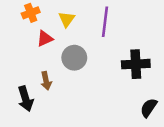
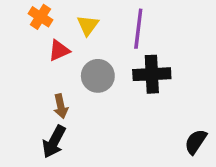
orange cross: (31, 13) -> (40, 17), turned -36
black cross: (136, 64) -> (152, 74), moved
black arrow: (26, 99) -> (54, 142), moved, turned 45

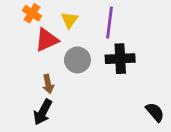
red triangle: (59, 51) -> (47, 40), size x1.4
black semicircle: (196, 142) -> (155, 112), turned 105

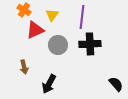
brown arrow: (48, 84) -> (24, 67), moved
black arrow: (43, 112) -> (49, 84), moved

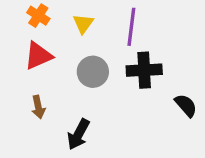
red triangle: (35, 30) -> (38, 56), moved
black semicircle: (116, 84) -> (186, 105), moved

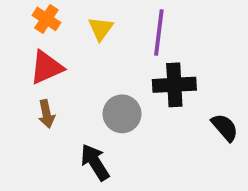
gray circle: (93, 72) -> (122, 114), moved
brown arrow: (38, 107) -> (46, 114), moved
black arrow: (78, 134) -> (95, 162), turned 120

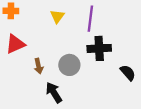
orange cross: (46, 19) -> (11, 11), moved, turned -32
red triangle: (46, 67) -> (15, 44), moved
brown arrow: (46, 114) -> (38, 66), moved

